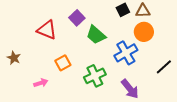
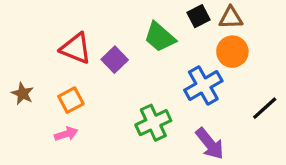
purple square: (77, 18) -> (115, 60), moved
green trapezoid: (96, 35) -> (160, 37), moved
orange square: (63, 63) -> (71, 100), moved

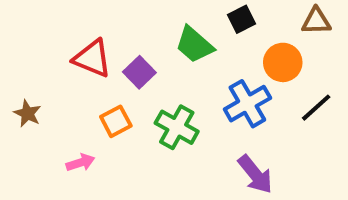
brown triangle: (231, 18) -> (316, 21), moved
orange square: (71, 100) -> (116, 121), moved
black line: (265, 108) -> (316, 108), moved
green cross: (153, 123) -> (177, 127), moved, turned -36

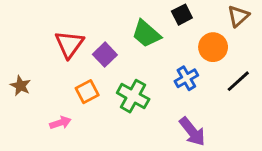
brown triangle: (316, 21) -> (238, 16), turned -40
red triangle: (92, 58) -> (69, 44), turned 44
blue cross: (247, 104) -> (186, 78), size x0.7

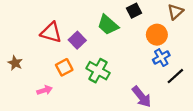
red triangle: (69, 44) -> (51, 32), turned -50
blue cross: (186, 78) -> (161, 58), moved
black line: (238, 81) -> (175, 76), moved

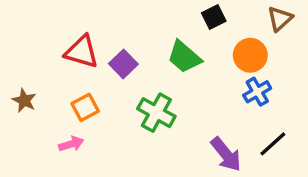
green trapezoid: (108, 25) -> (184, 57), moved
orange square: (64, 67) -> (85, 107), moved
black line: (175, 76) -> (273, 144), moved

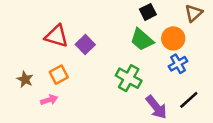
green trapezoid: (184, 57) -> (142, 40), moved
brown star: (24, 100) -> (25, 79), moved
green cross: (156, 113) -> (129, 78), moved

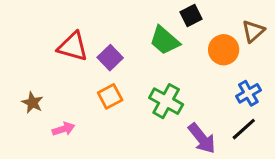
brown triangle: (194, 13) -> (253, 31), moved
green trapezoid: (142, 40) -> (165, 40), moved
blue cross: (178, 64) -> (248, 93), moved
orange square: (59, 75) -> (110, 96), moved

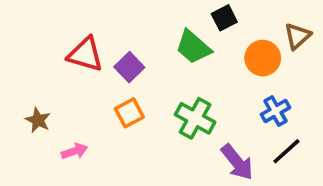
blue cross: (248, 93) -> (275, 111), moved

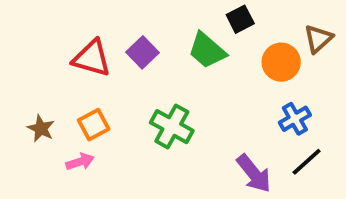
purple square: (129, 67) -> (142, 52), moved
orange square: (129, 113) -> (94, 125), moved
green cross: (195, 118) -> (172, 127), moved

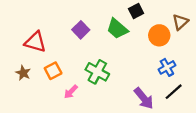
red triangle: (92, 58) -> (35, 42), moved
pink arrow: (80, 162) -> (71, 92), moved, turned 152

